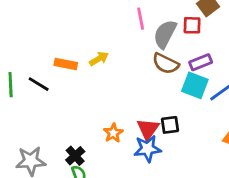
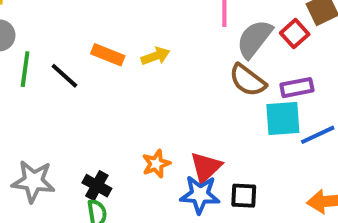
red square: (192, 25) -> (295, 34), turned 36
cyan square: (195, 85) -> (283, 119), turned -36
black square: (170, 125) -> (244, 196), moved
black cross: (75, 156) -> (97, 186), turned -30

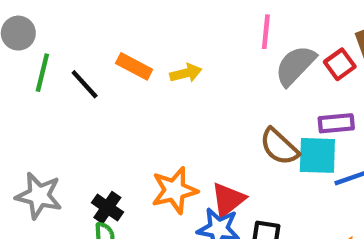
brown semicircle: (248, 80) -> (279, 147), moved
orange star: (156, 164) -> (174, 190), size x1.5

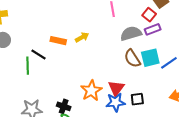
gray semicircle: (295, 65) -> (131, 33), moved, turned 45
green line: (42, 73) -> (28, 66), moved
purple rectangle: (336, 123) -> (153, 29), moved
brown semicircle: (279, 147) -> (132, 58), turned 30

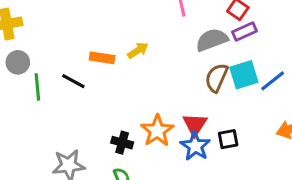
brown semicircle: (132, 58) -> (217, 78), turned 60
green line: (28, 66) -> (37, 87), moved
blue star: (116, 102) -> (195, 146), turned -30
black cross: (64, 106) -> (122, 143), moved

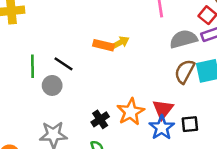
orange rectangle: (102, 58) -> (103, 45), moved
gray circle: (18, 62) -> (52, 85), moved
black cross: (122, 143) -> (100, 119), turned 36

